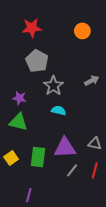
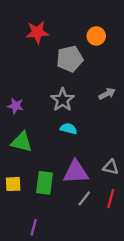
gray pentagon: (37, 61) -> (70, 59), moved, turned 30
purple star: (19, 98) -> (16, 106), moved
yellow square: (11, 158) -> (13, 184), turned 32

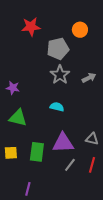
gray star: (63, 100) -> (60, 75), moved

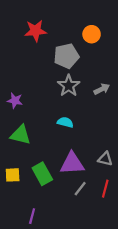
green rectangle: (37, 152) -> (42, 174), turned -36

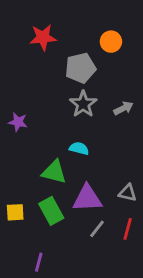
green triangle: (21, 135) -> (54, 172), moved

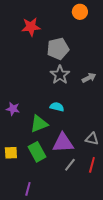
orange circle: (111, 42) -> (80, 12), moved
purple star: (18, 122) -> (13, 109), moved
green triangle: (54, 172) -> (39, 124), turned -36

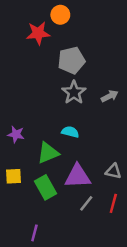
orange circle: (80, 12) -> (60, 15), moved
yellow square: (11, 153) -> (13, 176), moved

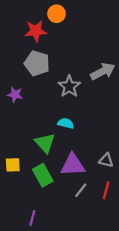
gray pentagon: (71, 60) -> (37, 63), moved, turned 30
gray arrow: (110, 96) -> (103, 71), moved, size x1.5
purple star: (16, 134) -> (15, 94), moved
green triangle: (48, 153) -> (45, 143), turned -50

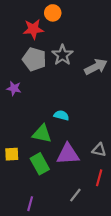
gray star: (69, 86) -> (62, 55), moved
green triangle: (45, 143) -> (42, 134), turned -36
gray line: (81, 190) -> (75, 195), moved

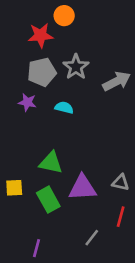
gray pentagon: (34, 59) -> (42, 72), turned -30
purple star: (14, 88) -> (27, 102), moved
cyan semicircle: (61, 115) -> (64, 108), moved

